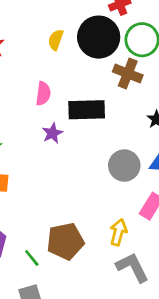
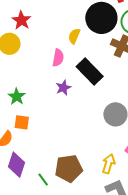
yellow semicircle: (56, 40) -> (74, 36), moved
black rectangle: (87, 110) -> (90, 71), turned 44

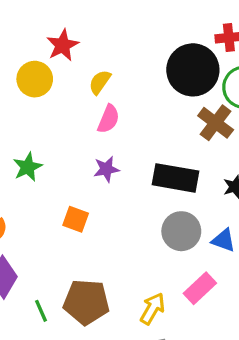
yellow semicircle: (74, 36) -> (100, 82), moved
black rectangle: (90, 71) -> (176, 178), moved, turned -48
orange square: (22, 122) -> (76, 219), moved

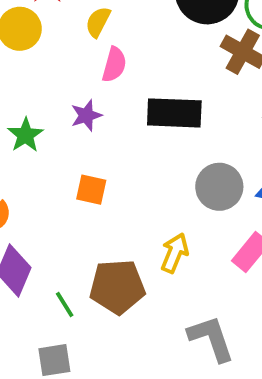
purple star: (106, 169) -> (86, 115), moved
black rectangle: (176, 178) -> (174, 113), moved
yellow arrow: (152, 309) -> (175, 253), moved

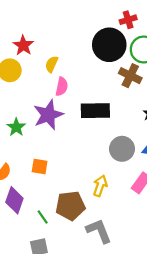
purple star: (86, 115) -> (48, 115), size x1.8
orange square: (91, 190) -> (40, 167), moved
gray L-shape: (211, 338) -> (99, 231), moved

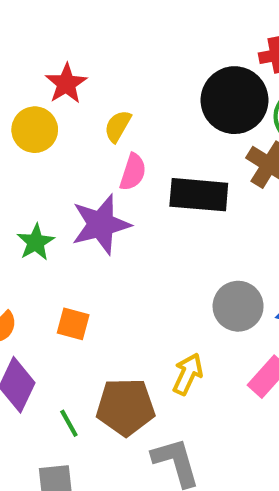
black rectangle: (95, 111) -> (199, 195), moved

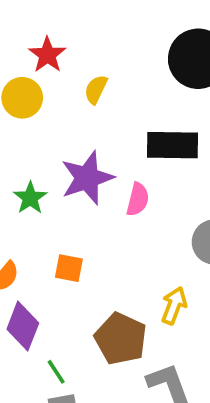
pink semicircle: (133, 172) -> (138, 199), moved
brown pentagon: (125, 407) -> (121, 339), turned 30
green line: (69, 423) -> (56, 372), moved

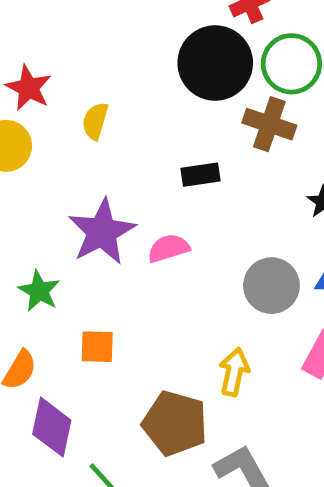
black rectangle: (172, 145) -> (201, 175), size x0.6
green star: (30, 198) -> (39, 291), moved
pink semicircle: (138, 199) -> (168, 248), turned -112

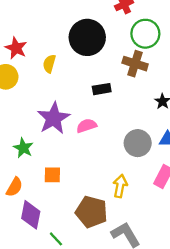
black circle: (215, 63) -> (87, 37), moved

